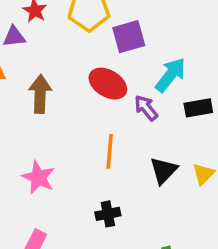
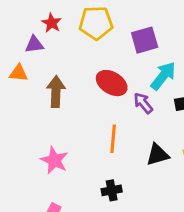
purple square: (129, 37) -> (145, 40), moved
black triangle: (164, 170) -> (157, 155), turned 30

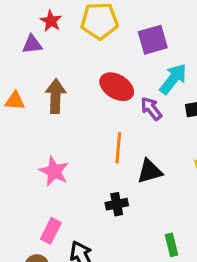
orange triangle: (19, 73) -> (15, 101), moved
black triangle: (157, 155) -> (150, 171), moved

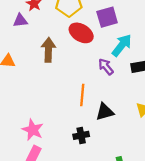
red ellipse: (117, 87) -> (81, 33), moved
brown arrow: (56, 96) -> (48, 50), moved
pink star: (54, 171) -> (33, 130), moved

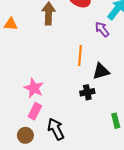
black cross: (81, 135) -> (87, 92), moved

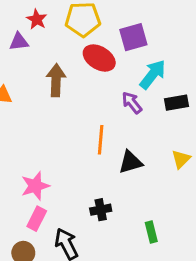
pink star: (34, 88) -> (35, 186), turned 30
black cross: (87, 92) -> (101, 210), moved

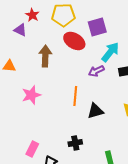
purple triangle: (19, 42) -> (20, 30), turned 32
purple arrow: (132, 103) -> (96, 71), turned -77
pink star: (35, 186) -> (31, 95), moved

